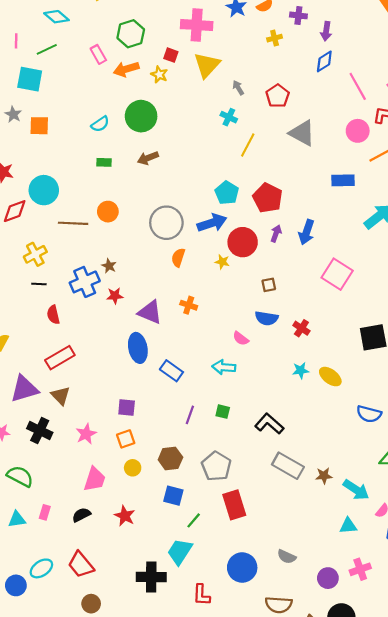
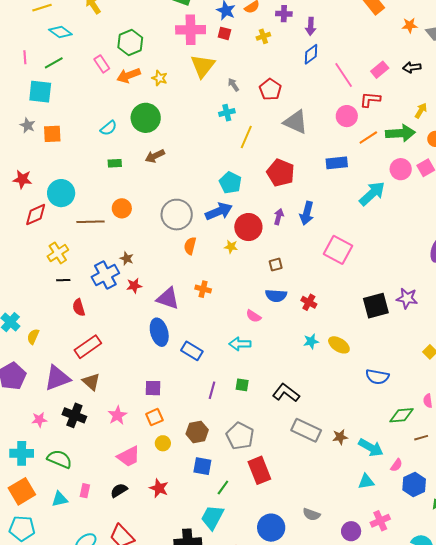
red square: (171, 55) -> (224, 33), moved
cyan cross: (229, 117) -> (227, 113), turned -35
red pentagon: (268, 198) -> (281, 173), moved
pink trapezoid: (95, 479) -> (129, 457), turned 50

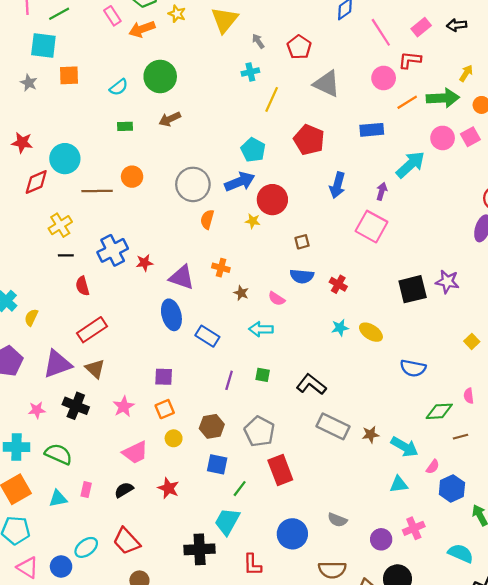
yellow star: (160, 78) -> (177, 14), moved
orange square: (52, 134) -> (69, 75), moved
purple arrow: (279, 217) -> (382, 191), moved
brown star: (127, 258) -> (241, 293), moved

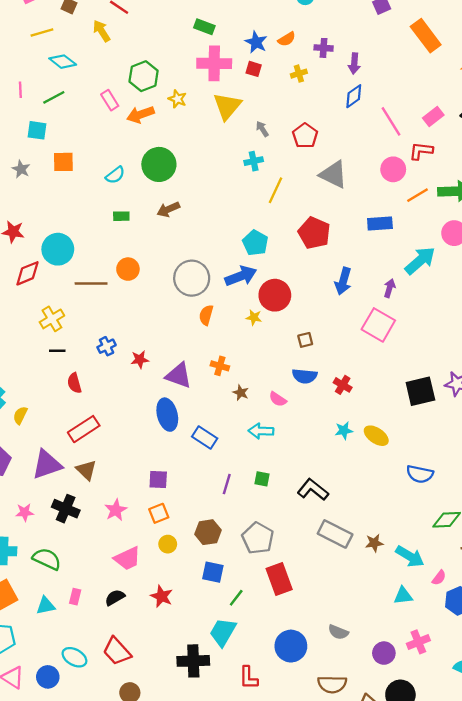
cyan square: (43, 46) -> (37, 130), size x0.7
blue cross: (113, 250) -> (107, 346), size x0.6
cyan ellipse: (86, 547) -> (74, 657), turned 65

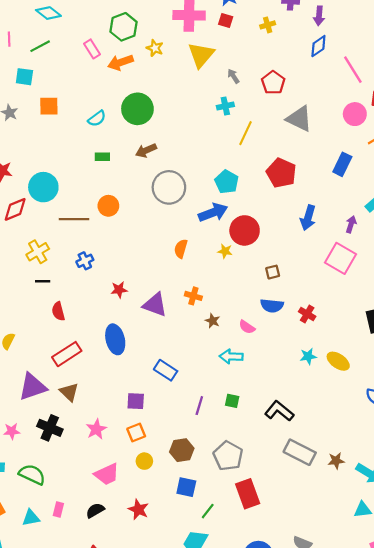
blue rectangle: (380, 224) -> (342, 164), turned -60
gray circle: (192, 278) -> (169, 187), moved
blue cross: (107, 346) -> (85, 261), moved
blue ellipse: (167, 415) -> (115, 339), moved
blue rectangle: (205, 437) -> (166, 370), moved

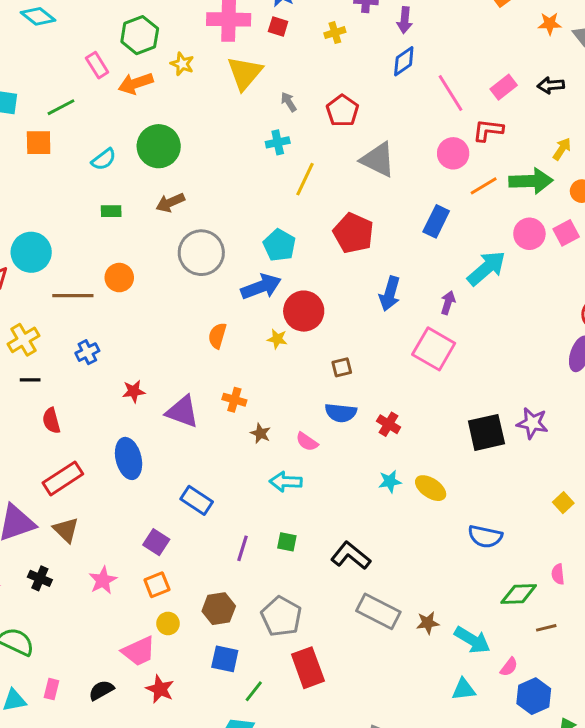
green line: (40, 46) -> (61, 107), moved
purple square: (136, 401) -> (156, 542), turned 30
black cross: (50, 428) -> (40, 578), size x0.7
pink trapezoid: (107, 474) -> (139, 651), moved

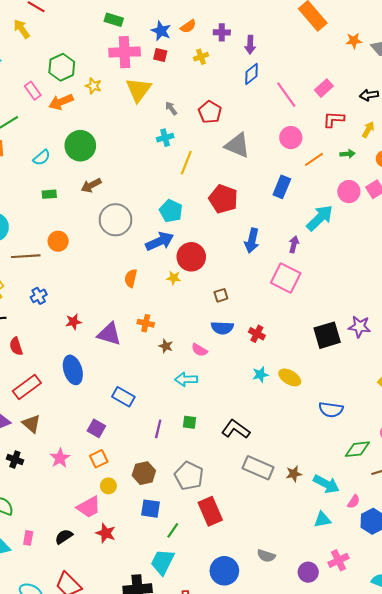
black arrow: (551, 85) -> (369, 95), moved
red L-shape: (488, 130) -> (334, 119), moved
green arrow: (531, 181) -> (347, 154), size x0.5

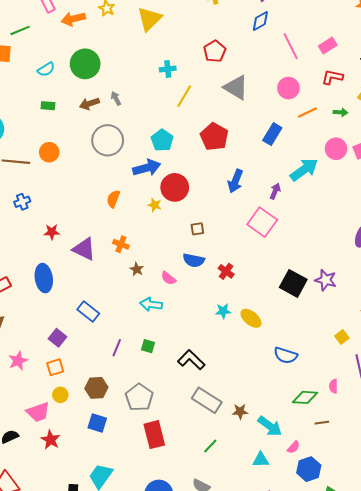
gray arrow: (171, 108) -> (116, 98), moved
black square: (327, 335) -> (293, 283), turned 36
green line: (173, 530) -> (210, 446), moved

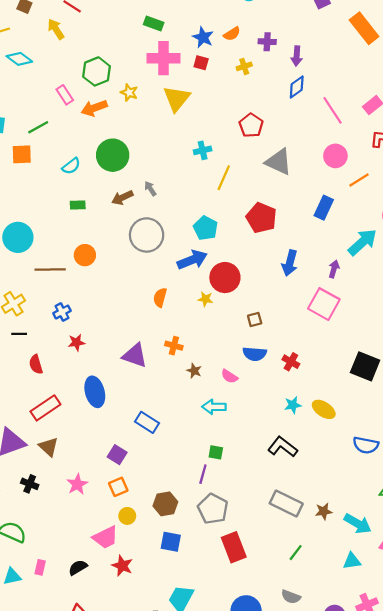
red star: (52, 232) -> (76, 342), moved
purple line: (117, 348) -> (203, 474), moved
black L-shape: (191, 360) -> (283, 447), moved

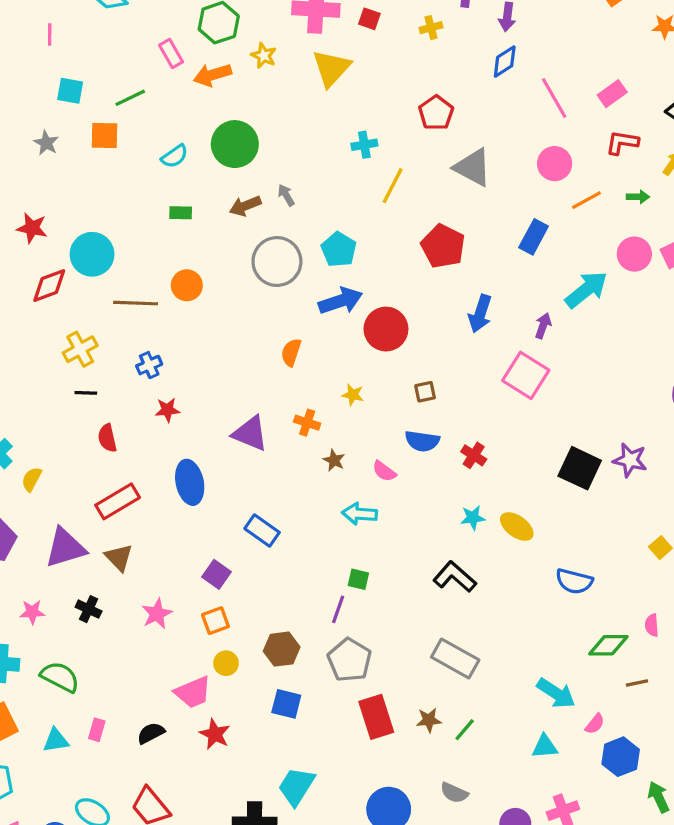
cyan pentagon: (206, 228) -> (339, 250), moved
yellow star: (205, 299) -> (353, 395), moved
brown star: (324, 511) -> (429, 720), moved

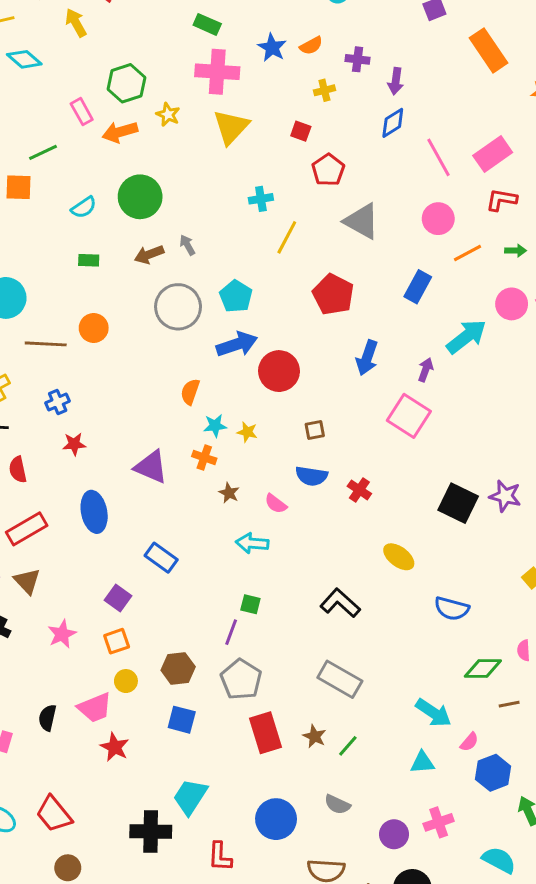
red square: (369, 19) -> (301, 131), moved
pink rectangle: (612, 94) -> (493, 154), size x1.4
cyan star: (473, 518) -> (215, 426), moved
brown star: (429, 720) -> (314, 736), turned 30
black semicircle: (151, 733) -> (47, 718), moved, turned -50

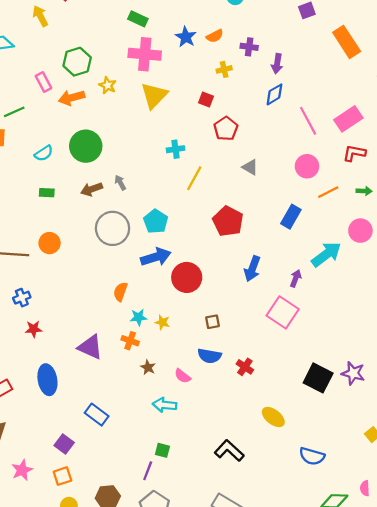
gray triangle: (362, 221) -> (250, 167), size x0.6

